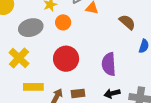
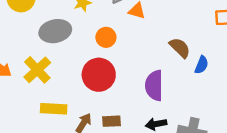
orange circle: (63, 22) -> (106, 37), moved
brown semicircle: (127, 22) -> (180, 48), moved

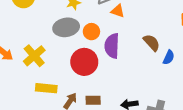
gray ellipse: (55, 31) -> (66, 27), moved
purple semicircle: (154, 85) -> (112, 46), moved

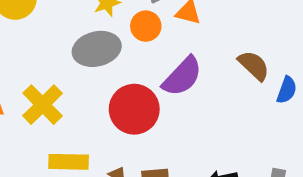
orange circle: (91, 32) -> (146, 26), moved
purple semicircle: (112, 46) -> (182, 76), turned -135

